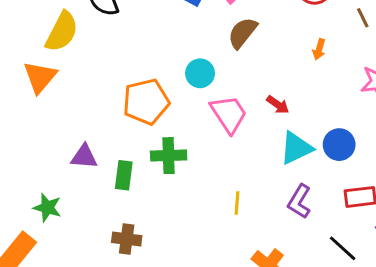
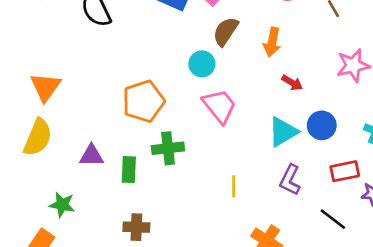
yellow semicircle: (62, 32) -> (38, 137), moved
orange arrow: (319, 49) -> (272, 42), moved, size x1.5
cyan circle: (200, 73) -> (202, 64), moved
red arrow: (278, 105) -> (292, 83), moved

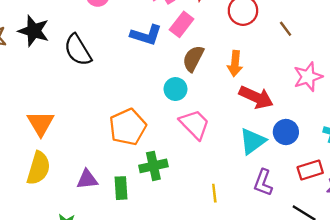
red arrow: (292, 83) -> (256, 97), size x1.8

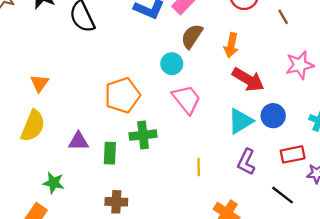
orange triangle: (41, 123) -> (39, 83), size x0.7

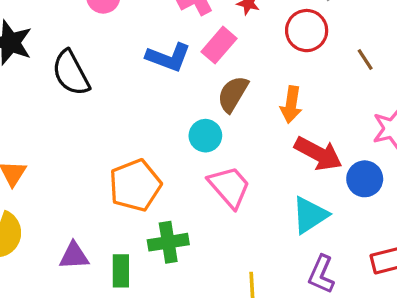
blue circle: (273, 116) -> (365, 179), moved

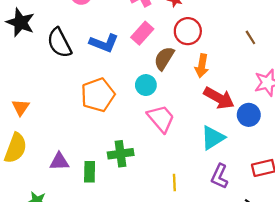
red circle: (307, 31) -> (188, 31), moved
pink rectangle: (219, 45) -> (142, 33), moved
blue L-shape: (168, 57) -> (104, 43), moved
orange pentagon: (135, 185) -> (98, 95), moved

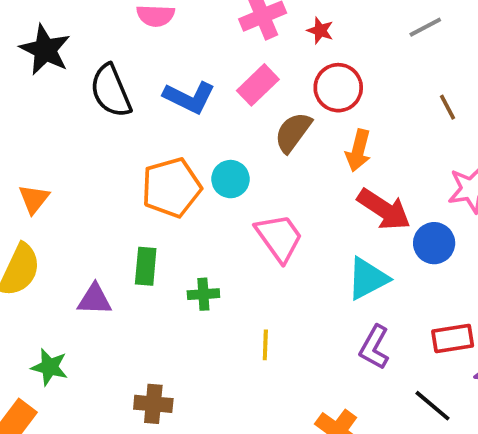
cyan circle: (146, 85) -> (230, 179), moved
green cross: (121, 154) -> (203, 294), size x0.7
green rectangle: (90, 172) -> (146, 266), moved
yellow line: (174, 183) -> (265, 345), moved

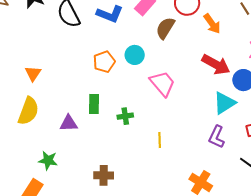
orange arrow: (358, 150) -> (212, 24), moved, turned -45
orange pentagon: (171, 188) -> (104, 62), size x0.7
cyan triangle: (368, 278) -> (224, 103), moved

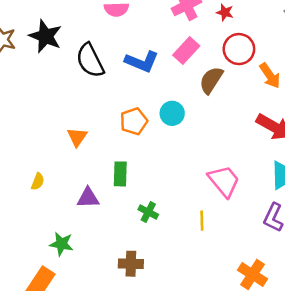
orange triangle: (33, 73) -> (77, 137), moved
pink trapezoid: (162, 84) -> (224, 181), moved
yellow semicircle: (28, 111) -> (38, 182), size x0.5
green cross: (125, 116) -> (148, 212), moved, turned 35

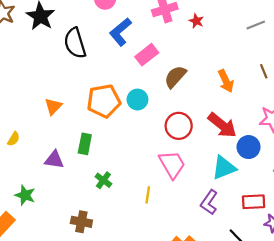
red circle: (239, 49) -> (179, 126), moved
pink rectangle: (186, 51) -> (147, 55), moved
blue L-shape: (142, 62) -> (120, 32), moved, turned 108
orange pentagon: (134, 121) -> (104, 101), size x1.4

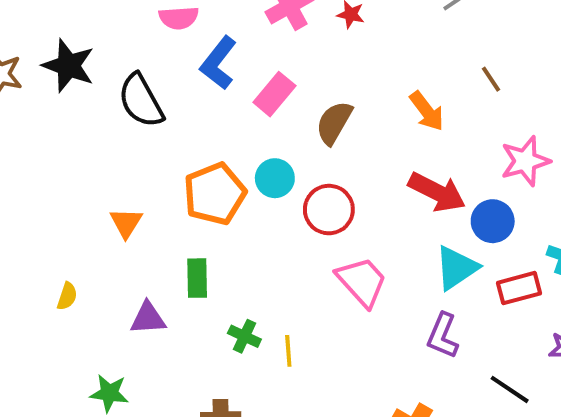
red circle: (179, 126) -> (329, 210), moved
yellow line: (148, 195) -> (288, 351), moved
red rectangle: (254, 202) -> (519, 288), moved

